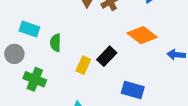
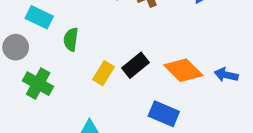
orange diamond: (142, 35) -> (183, 70), moved

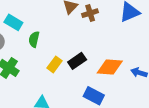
orange diamond: (183, 70) -> (110, 67), turned -45

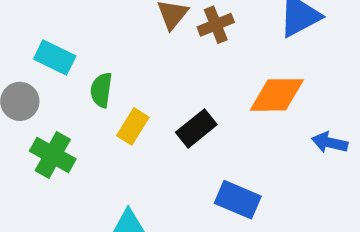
yellow rectangle: (55, 64) -> (133, 126), moved
orange diamond: (110, 67) -> (277, 95), moved

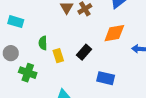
cyan rectangle: (55, 57) -> (16, 22), moved
yellow rectangle: (133, 126) -> (58, 56), turned -40

